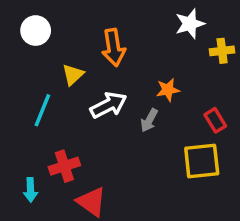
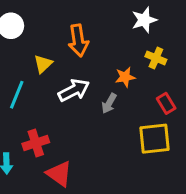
yellow cross: (222, 51) -> (156, 58), moved, turned 30

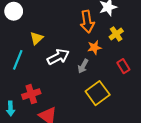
orange arrow: (78, 40) -> (87, 22), moved
yellow cross: (156, 58) -> (116, 34), turned 32
yellow square: (154, 139) -> (98, 93), moved, turned -30

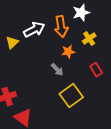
white arrow: (58, 57) -> (34, 30), moved
gray arrow: (83, 66) -> (57, 70), turned -72

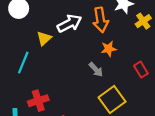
yellow cross: (89, 39) -> (143, 21), moved

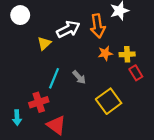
yellow cross: (143, 21) -> (127, 54), moved, turned 32
cyan line: (23, 63) -> (54, 78), moved
gray arrow: (96, 70) -> (79, 77), moved

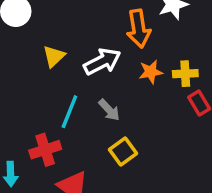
white arrow: (68, 29) -> (102, 62), moved
yellow square: (109, 101) -> (123, 151), moved, size x0.7

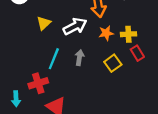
gray arrow: (109, 110) -> (79, 58), turned -128
yellow square: (123, 151) -> (113, 63), moved

